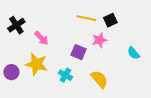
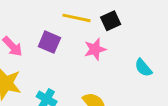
purple square: (78, 52) -> (49, 42), moved

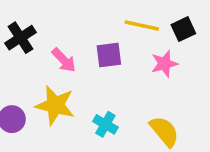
purple square: (49, 42) -> (109, 55), turned -30

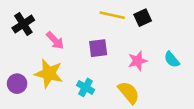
purple square: (109, 55) -> (98, 48), moved
pink star: (164, 64) -> (138, 61), moved

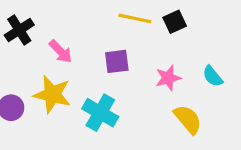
cyan cross: (86, 87) -> (100, 113), size x1.5
yellow semicircle: (129, 93) -> (188, 119), moved

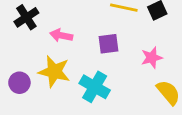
pink arrow: (61, 51) -> (61, 35), turned 145

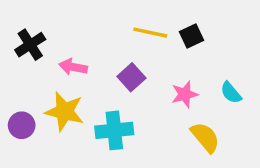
purple square: (109, 44) -> (131, 77), turned -35
cyan cross: (95, 87) -> (114, 130), turned -36

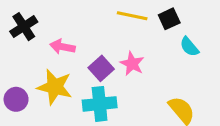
purple square: (131, 77) -> (101, 68), moved
cyan semicircle: (231, 93) -> (189, 47), moved
pink star: (185, 94) -> (132, 64), moved, turned -30

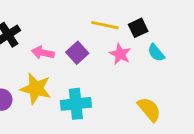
pink star: (132, 64) -> (120, 54), moved
purple square: (101, 68) -> (77, 53), moved

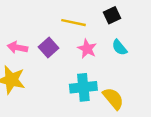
black square: (138, 28) -> (112, 15), moved
cyan cross: (76, 104) -> (83, 87), moved

